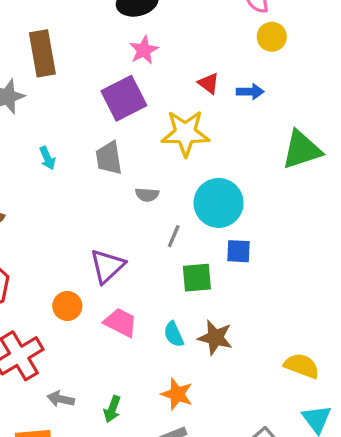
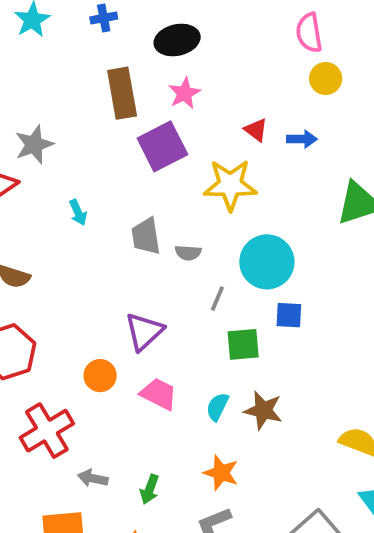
brown rectangle: (42, 53) -> (122, 93), moved
gray trapezoid: (109, 158) -> (146, 236), moved
cyan semicircle: (174, 334) -> (217, 407), turned 50

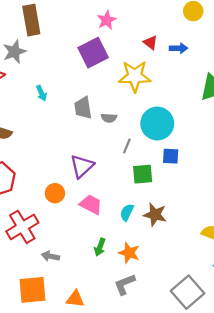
brown rectangle: (122, 93) -> (31, 20), moved
green arrow: (150, 489) -> (100, 247), moved

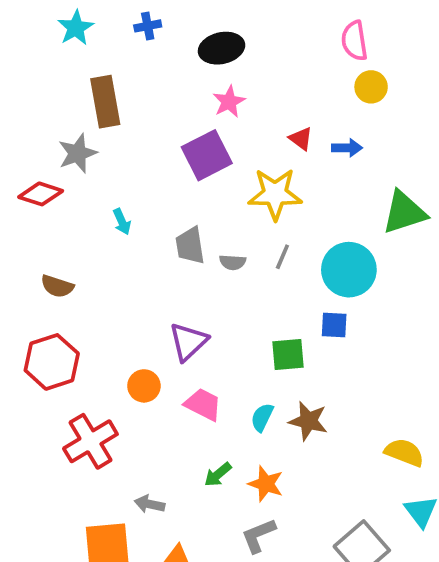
cyan circle: (157, 124) -> (349, 270), moved
gray line: (127, 146) -> (282, 257), moved
green arrow: (100, 247) -> (218, 475), turned 30
gray arrow: (50, 256) -> (150, 504), moved

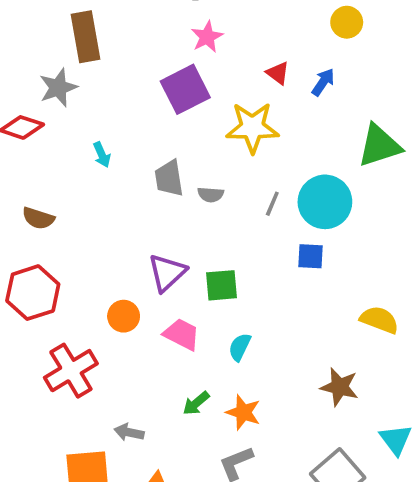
blue arrow: (347, 148) -> (323, 82), turned -56
gray line: (282, 257) -> (272, 204), moved
green square: (288, 355) -> (222, 285), moved
brown star: (308, 421) -> (339, 387), moved
yellow semicircle: (404, 452) -> (379, 320), moved

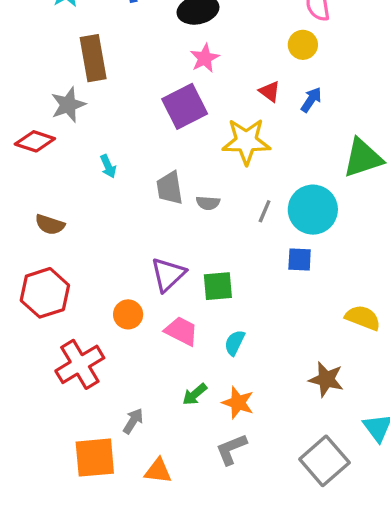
yellow circle: (347, 22) -> (303, 45), moved
gray arrow: (129, 432) -> (133, 421), turned 110

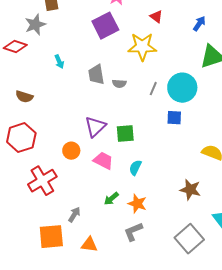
blue arrow: (311, 100) -> (199, 24), moved

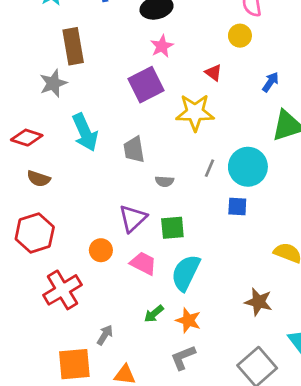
red diamond: (15, 47) -> (27, 138), moved
cyan arrow: (59, 62) -> (85, 132), size x2.0
gray semicircle: (119, 84) -> (164, 181), moved
cyan semicircle: (135, 168) -> (186, 273), size x1.8

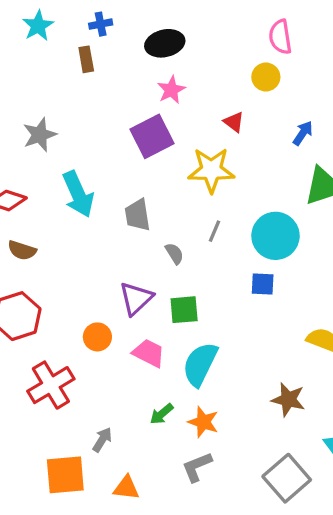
brown rectangle: (73, 46) -> (86, 59), moved, size x0.6
gray line: (209, 168) -> (215, 231), moved
gray semicircle: (164, 181) -> (174, 254), turned -126

